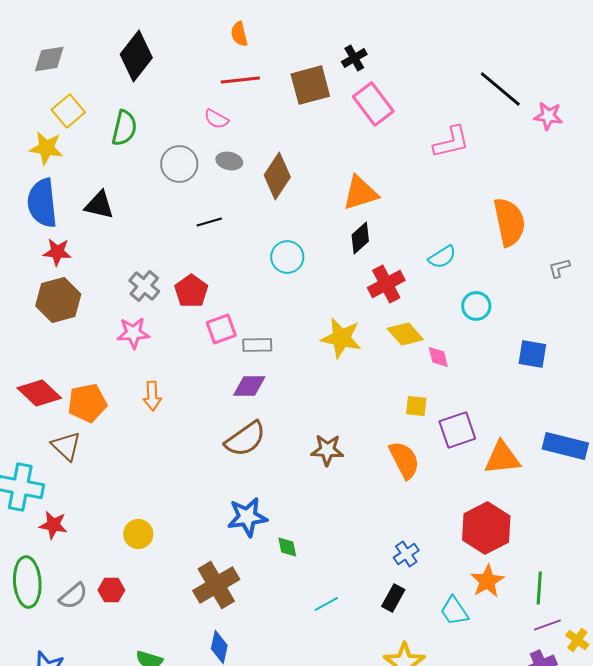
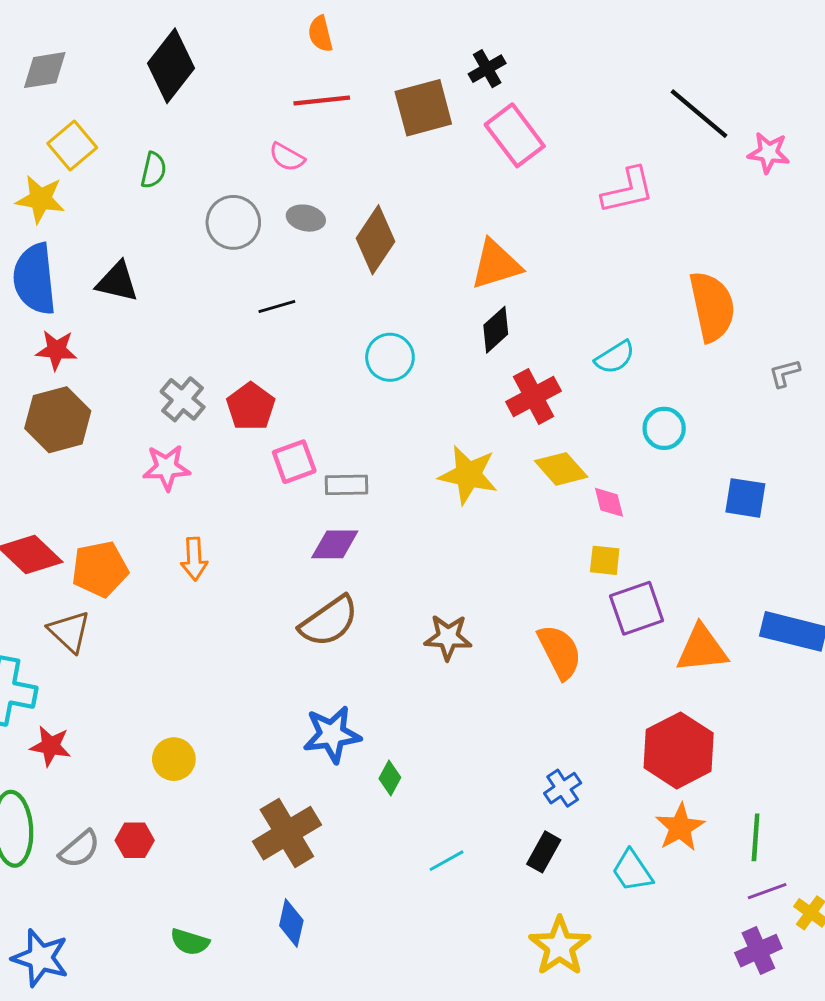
green semicircle: (124, 128) -> (154, 170), size x0.7
yellow square: (416, 406) -> (605, 560), moved
green diamond: (287, 547) -> (390, 778), turned 40

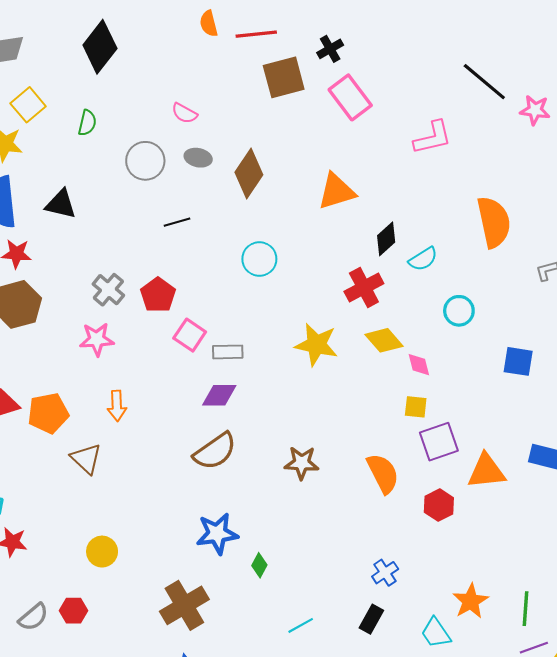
red line: (322, 101) -> (256, 34), moved
black diamond: (496, 330) -> (386, 239), moved
pink square: (294, 462) -> (190, 335), turned -36
brown triangle: (69, 631) -> (86, 459), moved
red hexagon: (679, 750) -> (439, 505), moved, size x0.6

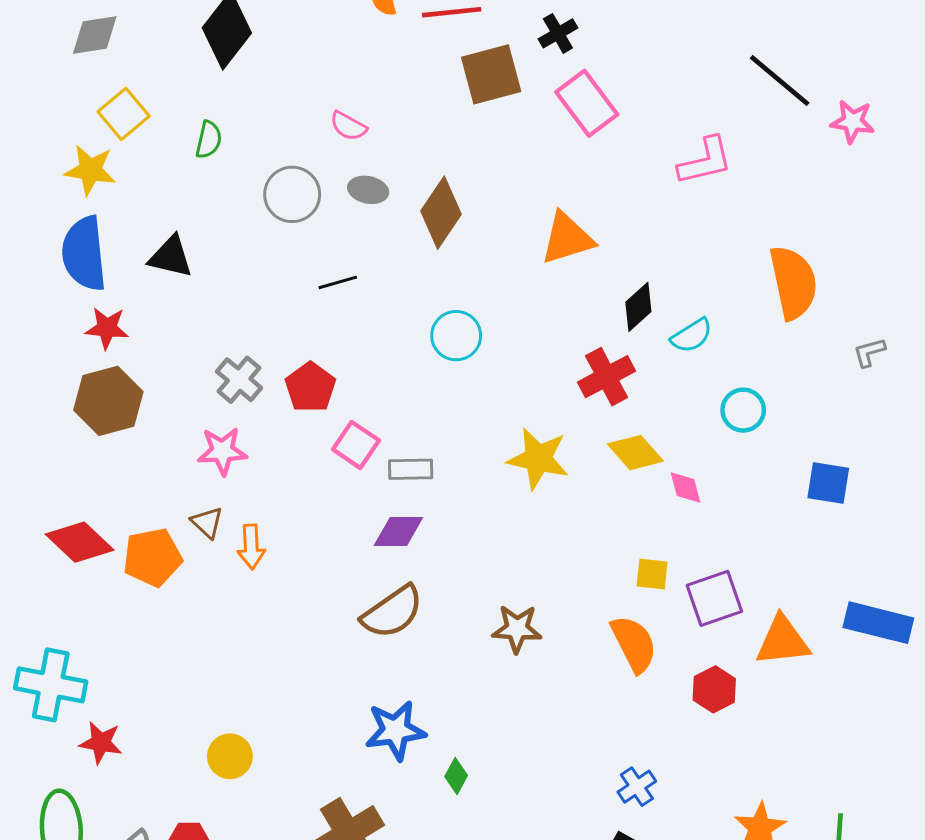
yellow square: (416, 407) -> (652, 574), moved
brown triangle: (86, 459) -> (207, 522), moved, size x0.7

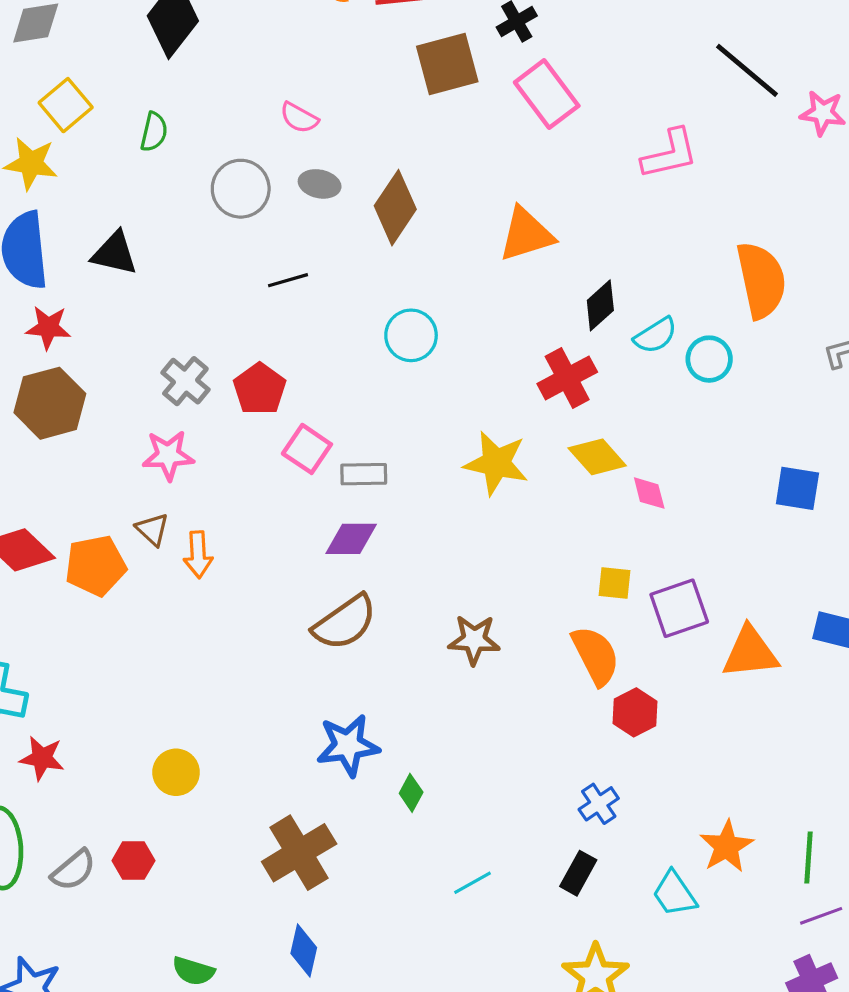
cyan circle: (743, 410) -> (709, 359), moved
red hexagon: (714, 689) -> (635, 712), moved

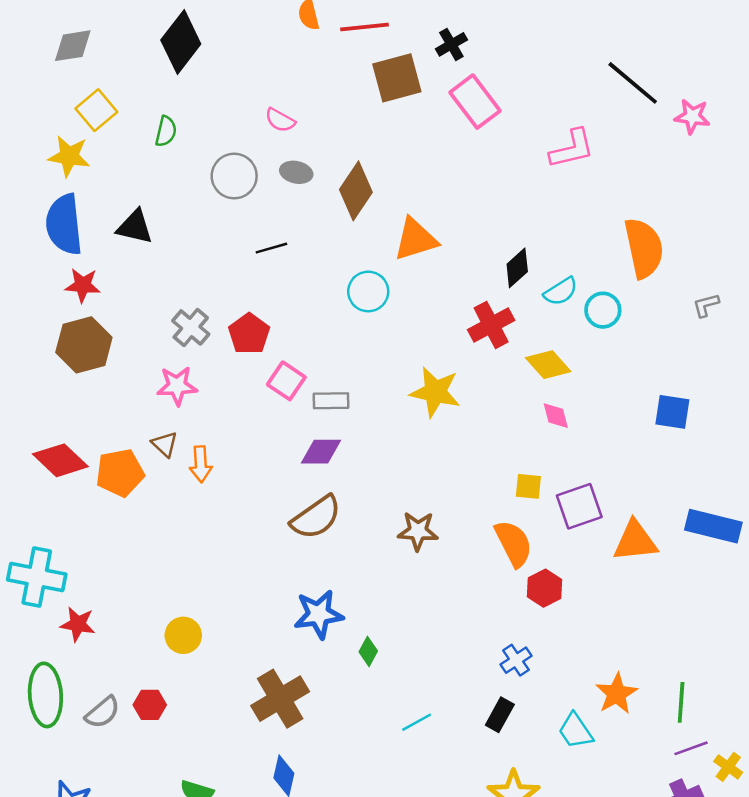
orange triangle: (526, 234) -> (415, 239), moved
yellow diamond: (597, 457) -> (548, 365), moved

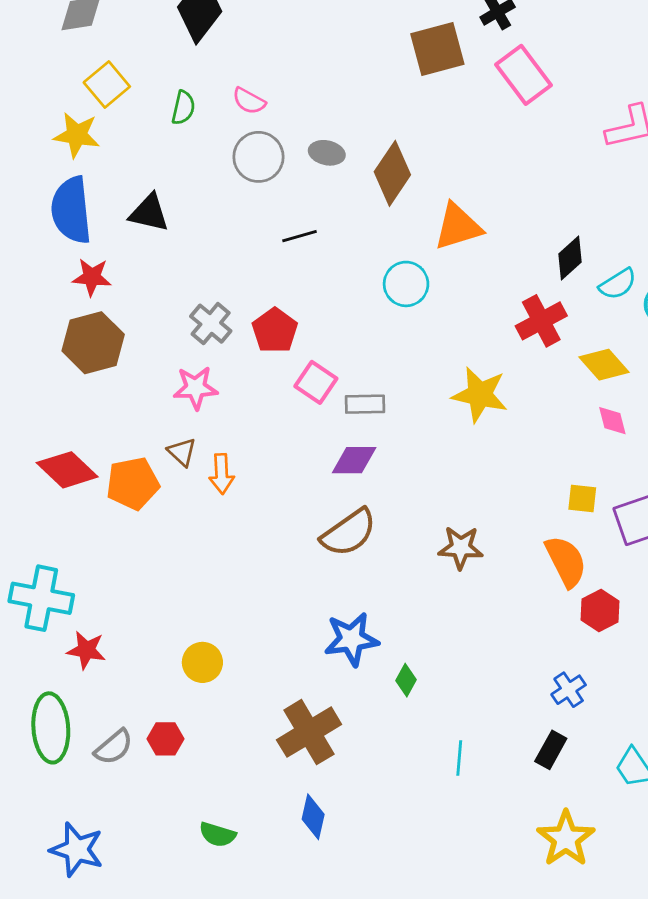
pink semicircle: (280, 120) -> (249, 101), moved
cyan line: (417, 722) -> (459, 758), turned -56

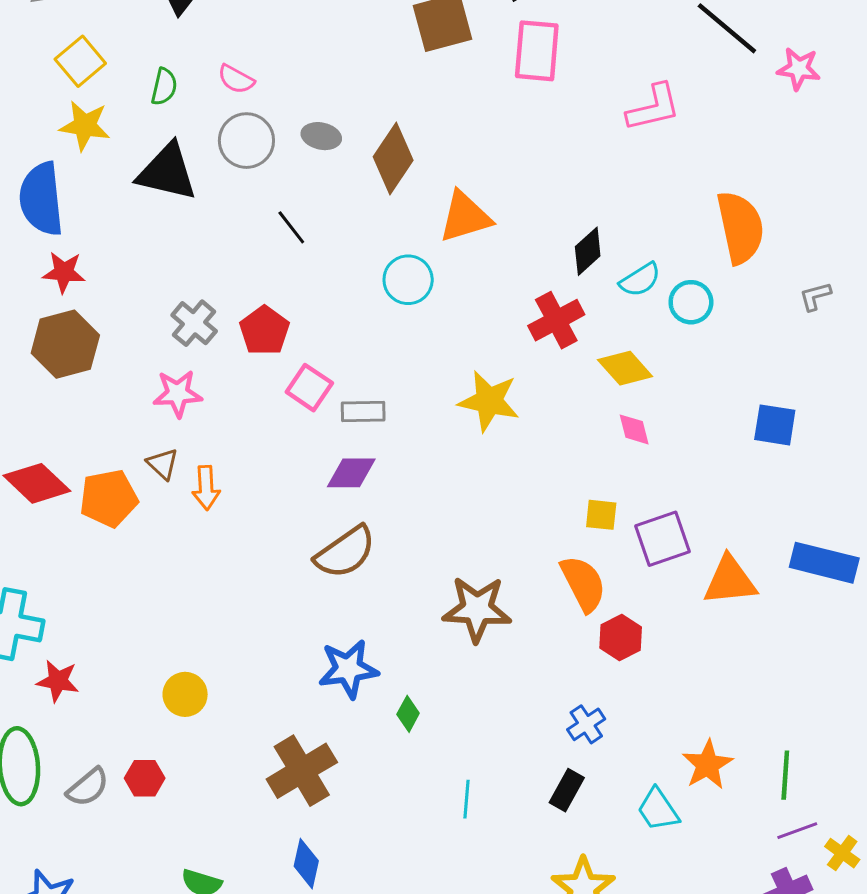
pink rectangle: (524, 75) -> (537, 51), turned 42
yellow star: (77, 135) -> (85, 126), moved
black triangle: (149, 213) -> (167, 172), moved, size x1.4
black line: (299, 236) -> (291, 227), turned 68
brown star: (461, 548) -> (477, 609), moved, size x1.4

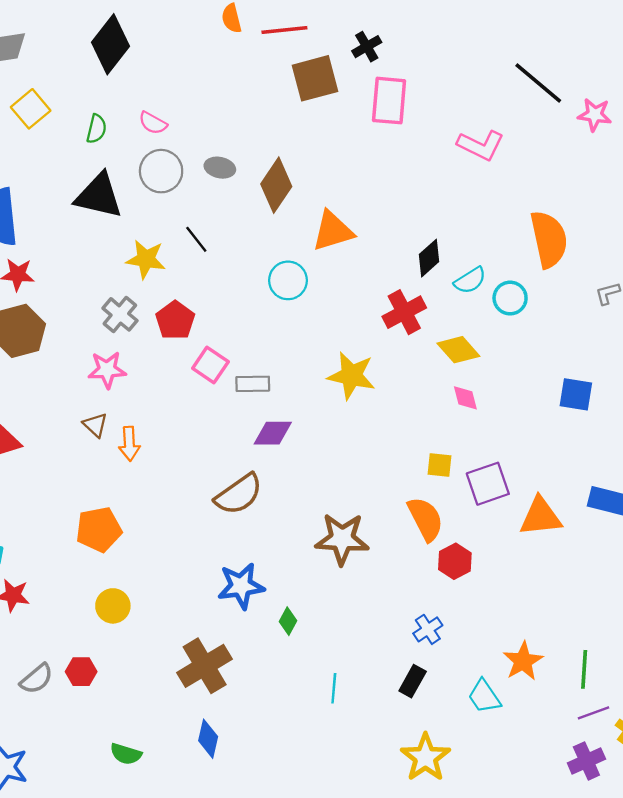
pink L-shape: (654, 108) -> (481, 145), turned 39
yellow star: (85, 126) -> (146, 259), moved
purple diamond: (351, 473) -> (273, 433), moved
orange pentagon: (109, 498) -> (99, 530), moved

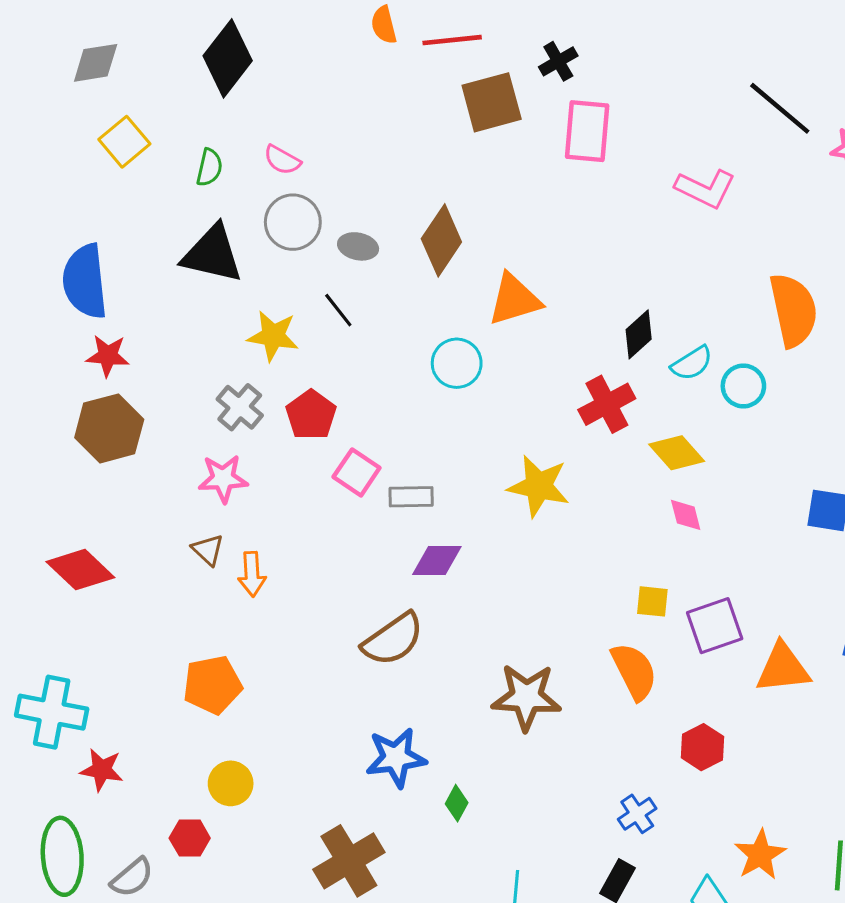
gray ellipse: (220, 168) -> (358, 246), moved
red hexagon: (455, 561) -> (702, 747), moved
red hexagon: (81, 672) -> (190, 838), moved

